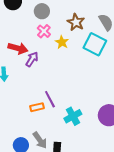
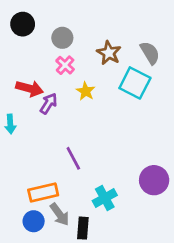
yellow star: (62, 42) -> (86, 91), moved
orange rectangle: (37, 107) -> (43, 192), moved, size x1.5
cyan cross: (73, 116) -> (105, 198), moved

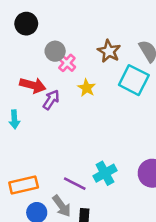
gray circle: (62, 38) -> (55, 51), moved
purple line: (73, 158) -> (75, 184), moved, turned -35
orange rectangle: (43, 192) -> (24, 185), moved
cyan cross: (105, 198) -> (105, 173), moved

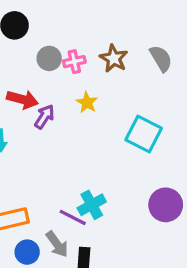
pink cross: (67, 63) -> (74, 62), moved, turned 36
cyan square: (134, 80) -> (144, 134), moved
cyan cross: (105, 173) -> (92, 205), moved

